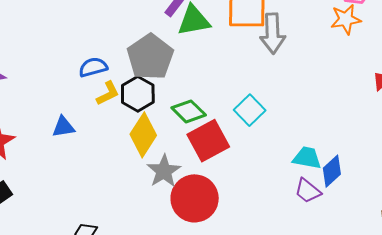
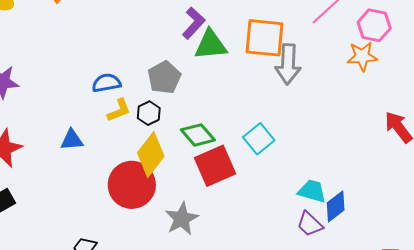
gray pentagon: (150, 57) -> (164, 77), size x0.7
black hexagon: (138, 94) -> (149, 113), size x0.7
gray star: (164, 171) -> (182, 219), moved
red circle: (195, 198) -> (132, 185), moved

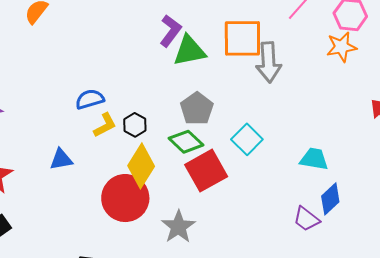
gray pentagon: (164, 77) -> (197, 109), moved
cyan trapezoid: (312, 191) -> (314, 159), moved

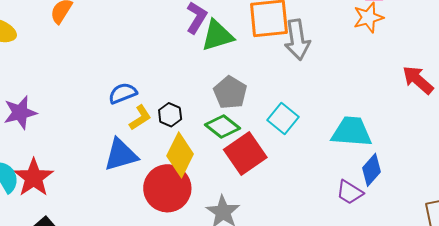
blue triangle: (61, 159) -> (121, 155), moved, size x1.5
cyan trapezoid: (314, 159) -> (352, 132), size x1.4

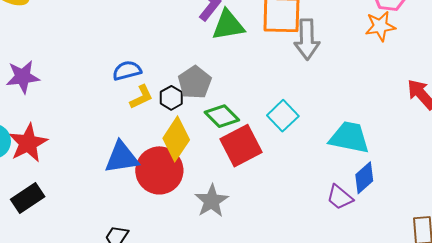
gray pentagon: (230, 93) -> (195, 82), moved
blue triangle: (121, 155) -> (122, 157), moved

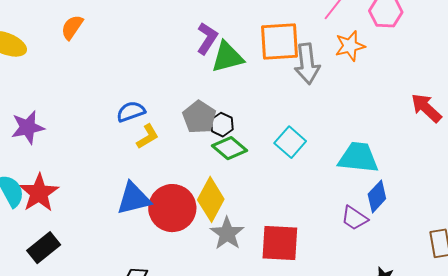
orange star: (380, 26) -> (350, 46), moved
black hexagon: (171, 98) -> (222, 125), moved
yellow diamond: (176, 139) -> (211, 199), moved
red square: (241, 146) -> (280, 243), moved, turned 36

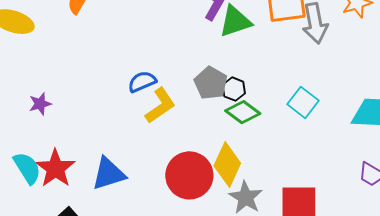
purple star: (28, 127) -> (40, 104), size x0.7
yellow L-shape: (148, 137) -> (160, 106), size x1.4
blue triangle: (134, 199) -> (109, 174), moved

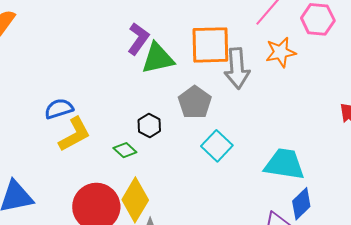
gray pentagon: (211, 83) -> (195, 102), moved
green diamond: (243, 112) -> (125, 150), moved, size x0.7

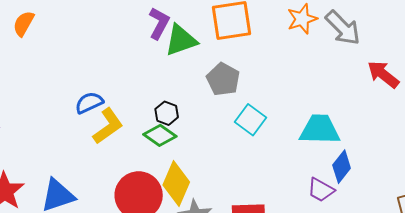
gray arrow: (237, 68) -> (343, 28), moved, turned -33
black hexagon: (149, 125) -> (167, 113), moved
green diamond: (125, 150) -> (160, 135), size x1.4

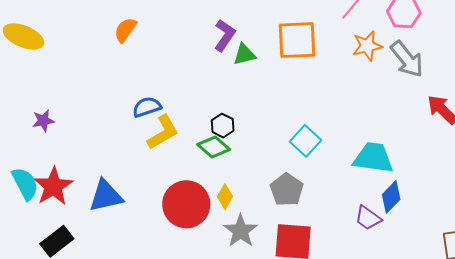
orange semicircle: (24, 24) -> (125, 30), moved
green triangle: (181, 40) -> (245, 54), size x0.7
gray pentagon: (223, 79) -> (287, 190), moved
yellow diamond: (176, 184) -> (225, 197), size x0.6

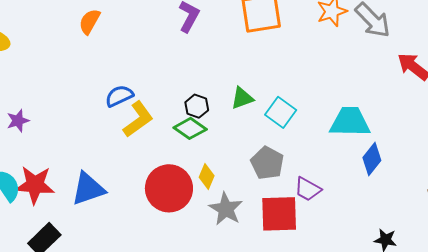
green triangle: (245, 54) -> (242, 98), moved
red star: (53, 186) -> (35, 185), turned -30
purple trapezoid: (368, 218) -> (308, 189), moved

